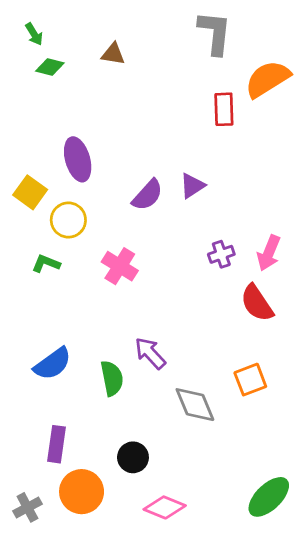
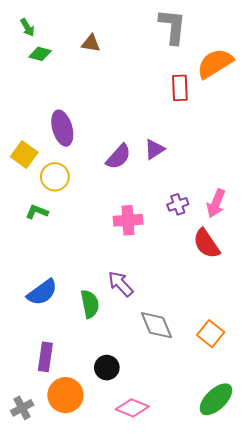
pink cross: (120, 266) -> (128, 220), moved, turned -36
orange square: (250, 380) -> (211, 334), moved, turned -30

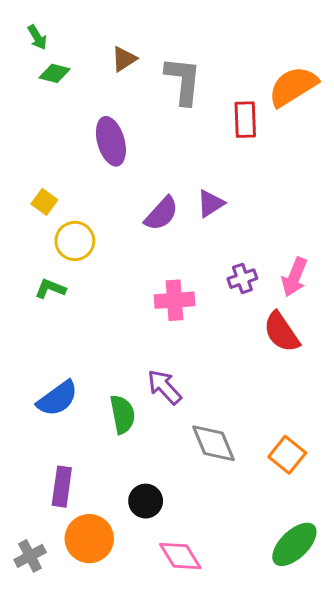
gray L-shape: (173, 26) -> (183, 81), moved
brown triangle: (91, 43) -> (124, 59), turned -42
purple ellipse: (62, 128) -> (111, 141), moved
yellow square: (24, 155) -> (44, 202), moved, size x0.7
pink diamond: (132, 408) -> (180, 556), turned 36

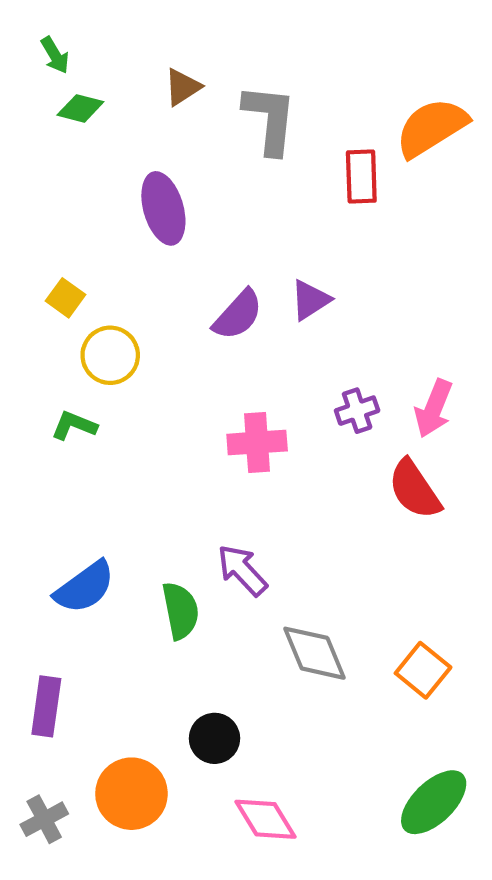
purple rectangle: (62, 487) -> (46, 706), moved

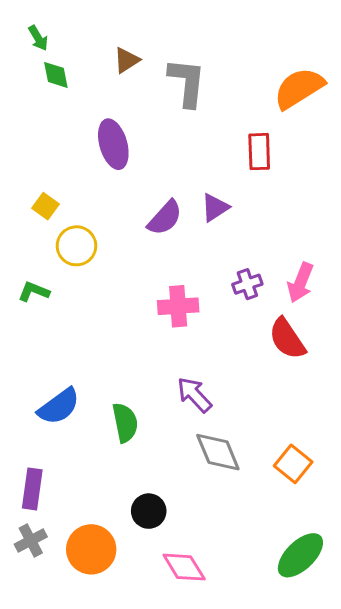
green diamond: (80, 108) -> (56, 75), turned 64
red rectangle: (361, 177) -> (259, 152), moved
green L-shape: (74, 426) -> (34, 292), moved
purple arrow: (242, 570) -> (194, 395), moved
gray cross: (44, 819) -> (31, 541), moved

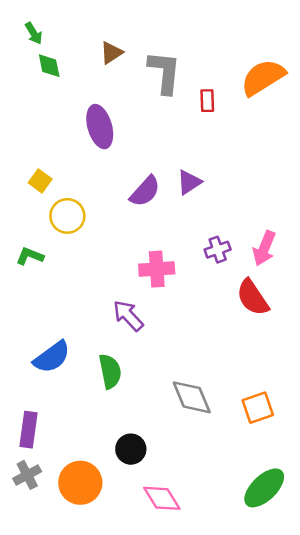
red rectangle: (259, 152) -> (207, 101), moved, size x0.7
purple arrow: (194, 395) -> (128, 316), moved
orange square: (293, 464) -> (258, 408), turned 32

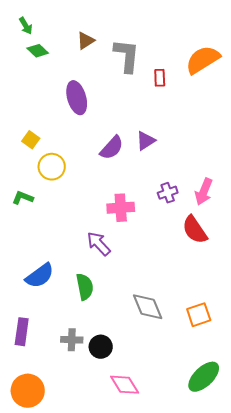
green diamond: (49, 66) -> (38, 51), turned -35
gray cross: (27, 475) -> (72, 340), moved, turned 30
orange circle: (80, 483) -> (28, 391), moved

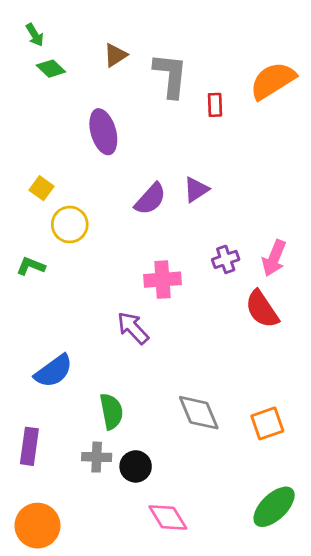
green semicircle: (85, 287) -> (111, 411), moved

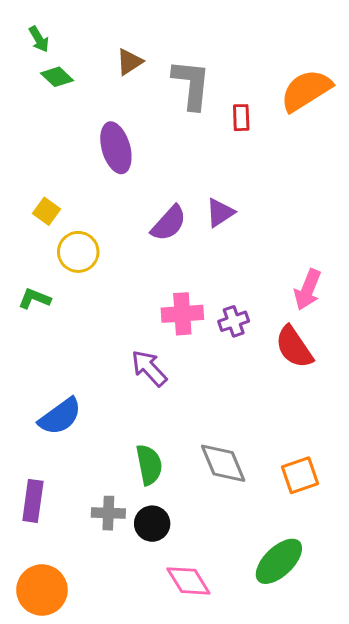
purple cross: (226, 259) -> (234, 321), moved
green semicircle: (111, 411) -> (149, 465), moved
green ellipse: (274, 507) -> (279, 561), moved

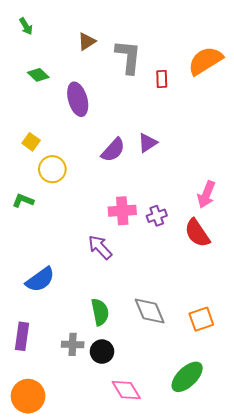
green diamond: (57, 77) -> (38, 75), moved

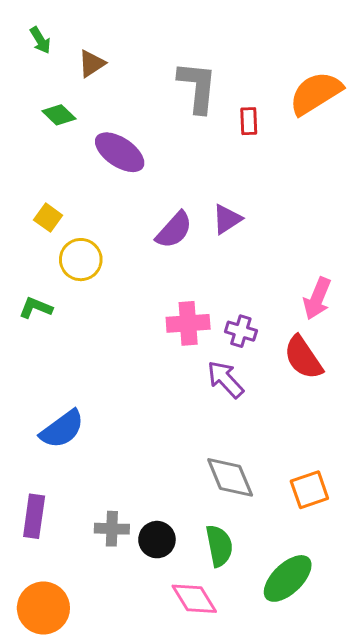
brown triangle: (87, 42) -> (92, 64), moved
purple ellipse: (78, 99) -> (120, 152), turned -40
purple cross: (157, 216) -> (241, 331), turned 36
purple arrow: (100, 247) -> (225, 379), moved
green semicircle: (100, 312) -> (219, 546), moved

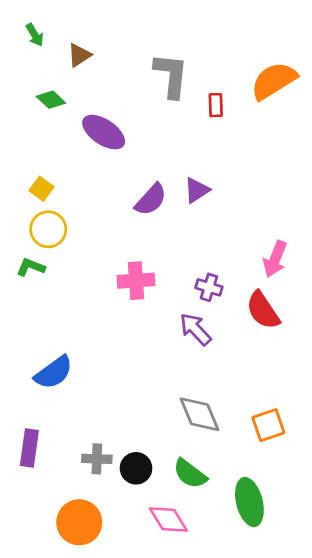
yellow circle: (81, 260) -> (48, 229), moved
pink cross: (188, 323) -> (136, 281), moved
green semicircle: (219, 546) -> (190, 474), turned 138
green ellipse: (288, 578) -> (249, 502), turned -60
orange circle: (43, 608) -> (79, 522), moved

